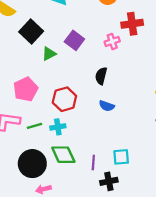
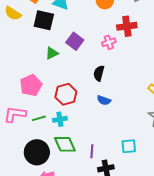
black square: (31, 32) -> (44, 20), moved, turned -30
cyan square: (121, 157) -> (129, 146), moved

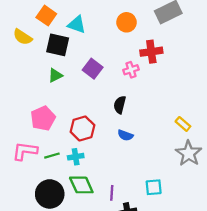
green triangle: (52, 53) -> (55, 75), moved

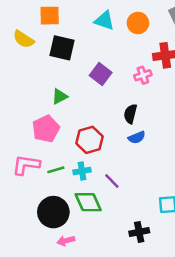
orange square: (46, 16) -> (50, 16), turned -36
cyan triangle: (77, 25) -> (104, 21), moved
green triangle: (55, 75) -> (60, 96), moved
blue semicircle: (125, 135) -> (137, 137), moved, turned -42
purple line: (112, 193) -> (112, 181), moved, turned -49

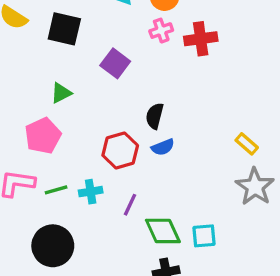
pink cross: (143, 75) -> (161, 31), moved
red hexagon: (89, 140) -> (120, 150), moved
purple line: (112, 181) -> (130, 205), turned 70
green diamond: (88, 202) -> (163, 231), moved

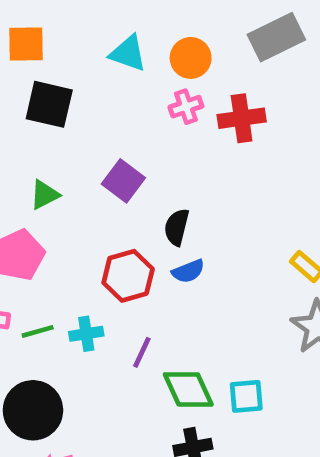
purple square: (115, 63) -> (123, 181), moved

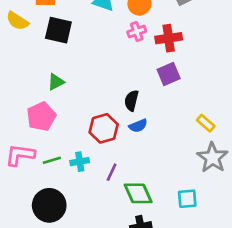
purple square: (123, 181) -> (169, 74), moved, turned 30
cyan square: (246, 396) -> (187, 199), moved

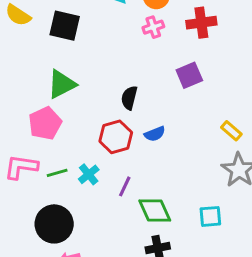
red cross: (169, 38) -> (201, 23), moved
green triangle: (56, 82) -> (62, 84), size x1.5
black semicircle: (131, 101) -> (129, 98), moved
cyan cross: (80, 162) -> (89, 174), turned -30

